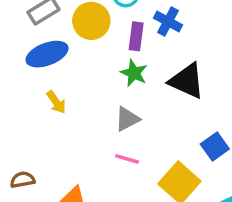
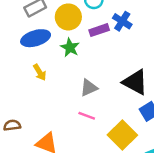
purple rectangle: (136, 36) -> (99, 30), turned 60
green star: (134, 73) -> (70, 48), moved
black triangle: (187, 81) -> (135, 82), moved

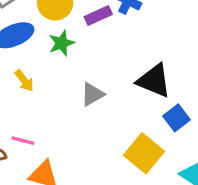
green star: (70, 48) -> (61, 43), turned 30
pink line: (87, 116) -> (23, 141), moved

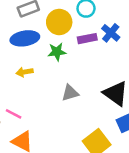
yellow arrow: (24, 81) -> (24, 72), turned 105

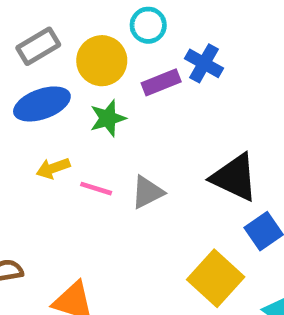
pink line: (14, 114) -> (96, 189), moved

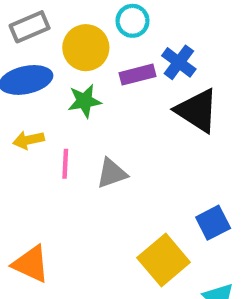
black triangle: (235, 177) -> (197, 111), moved
pink line: (96, 189) -> (65, 164), turned 68

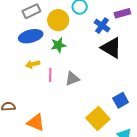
purple rectangle: (137, 75) -> (122, 13), moved

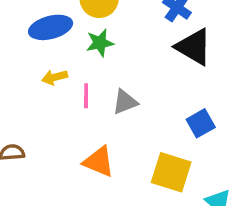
blue square: (121, 100) -> (201, 123), moved
yellow square: (98, 118) -> (171, 172), turned -30
orange triangle: (36, 122) -> (99, 162), moved

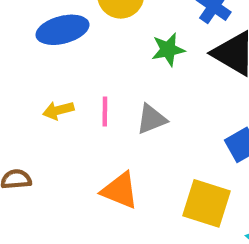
green star: (100, 43) -> (168, 50), moved
yellow arrow: (55, 77) -> (58, 110), moved

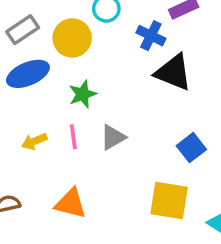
green star: (168, 50) -> (83, 94), moved
orange triangle: (120, 190) -> (71, 203), moved

